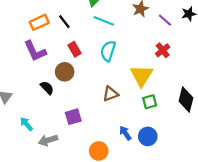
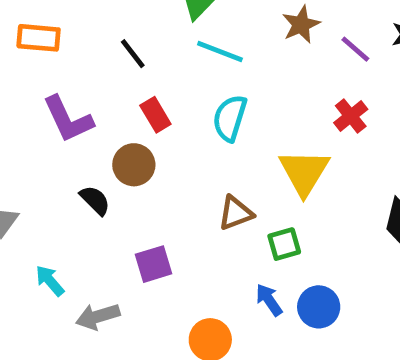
orange rectangle: (39, 22) -> (39, 38), moved, turned 30
green square: (150, 102) -> (284, 244), moved

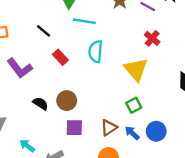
brown circle: (134, 165) -> (67, 101), moved
brown triangle: (236, 213) -> (109, 128), moved
purple square: (153, 264) -> (74, 128), turned 30

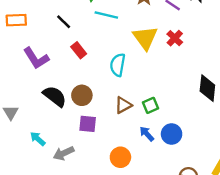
cyan semicircle: (96, 51) -> (118, 65), moved
yellow triangle: (136, 69) -> (145, 38), moved
black semicircle: (40, 104) -> (55, 96), size x1.5
brown triangle: (109, 128) -> (123, 105), moved

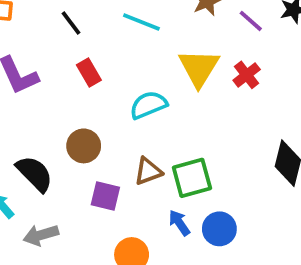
cyan semicircle: (118, 65) -> (148, 105), turned 50
black semicircle: (55, 96) -> (35, 174), moved
green square: (150, 105) -> (192, 178), size x1.5
purple square: (88, 124) -> (105, 196), moved

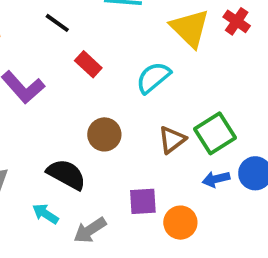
purple square: (105, 196) -> (143, 201), moved
blue arrow: (179, 223) -> (216, 179), turned -52

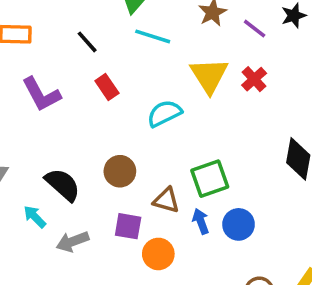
brown circle: (104, 134) -> (120, 171), moved
brown triangle: (172, 140) -> (166, 200), moved, turned 40
blue arrow: (216, 179) -> (201, 221), turned 70

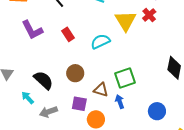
red cross: (254, 79) -> (149, 15), moved
red rectangle: (107, 87) -> (68, 34), moved
blue circle: (239, 224) -> (157, 111), moved

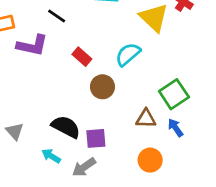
purple L-shape: (32, 30) -> (32, 45), moved, turned -35
brown circle: (75, 73) -> (102, 87), moved
purple square: (79, 104) -> (96, 138), moved

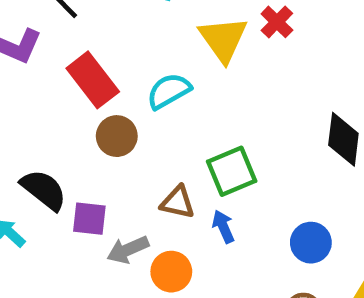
red rectangle: (82, 57) -> (93, 80), size x1.6
gray arrow: (84, 167) -> (128, 250), moved

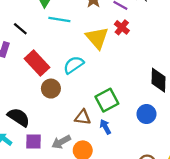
purple square: (89, 219) -> (34, 142), moved
blue circle: (311, 243) -> (146, 114), moved

